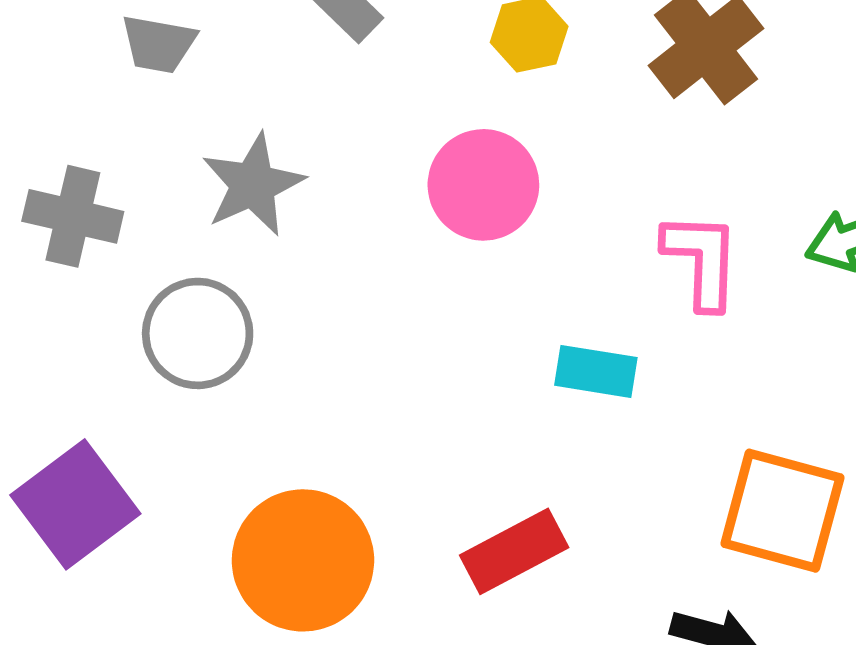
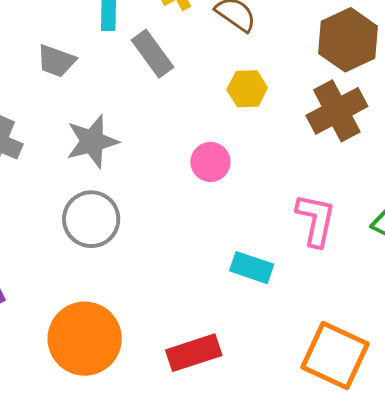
pink circle: (483, 185) -> (210, 162), size x0.7
gray circle: (198, 333) -> (91, 219), moved

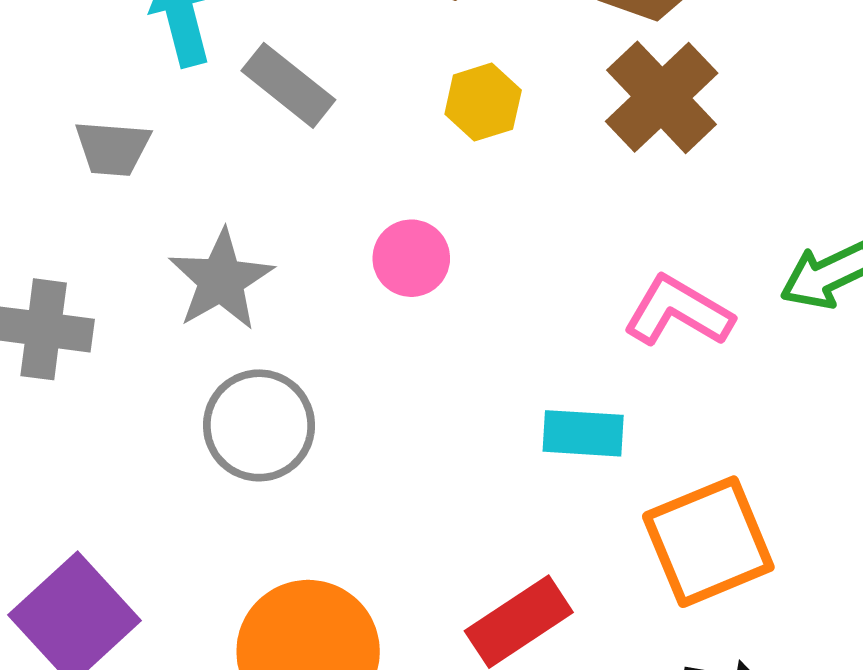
pink circle: (210, 162) -> (411, 258), moved
pink L-shape: (316, 220) -> (678, 312), turned -56
orange square: (335, 356) -> (708, 542), moved, turned -32

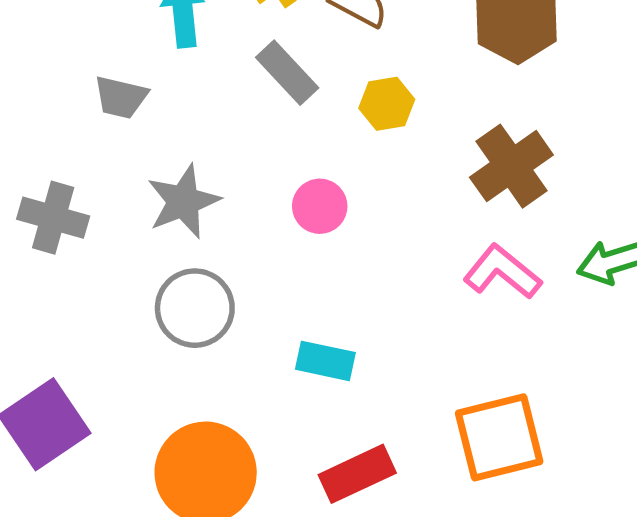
gray rectangle: (288, 85) -> (287, 73), moved
brown cross: (662, 97) -> (511, 166), moved
cyan rectangle: (583, 433) -> (325, 361), moved

